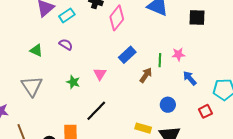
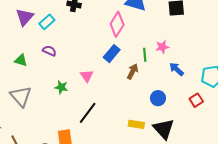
pink diamond: (117, 18) -> (117, 24), moved

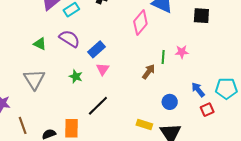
purple semicircle: (49, 51) -> (69, 39), size x1.5
blue rectangle: (112, 54) -> (97, 49), moved
blue arrow: (177, 69) -> (198, 90), moved

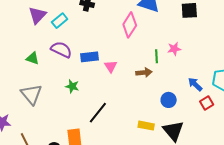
blue rectangle: (97, 49) -> (89, 57), turned 42
pink triangle: (103, 69) -> (111, 66), moved
brown arrow: (149, 72) -> (144, 73), turned 56

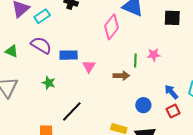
red square: (207, 103) -> (173, 111), moved

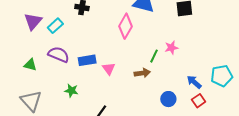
green line: (135, 61) -> (154, 56), turned 32

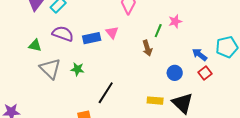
pink triangle: (109, 69) -> (112, 32), moved
brown arrow: (142, 73) -> (147, 48), turned 84
gray triangle: (31, 101) -> (50, 69), moved

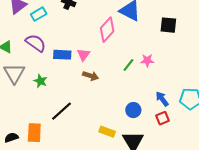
brown arrow: (147, 48) -> (91, 76), moved, turned -70

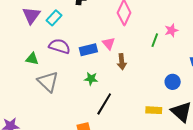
brown arrow: (91, 76) -> (122, 62), turned 84
green star: (40, 81) -> (91, 79), moved

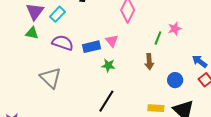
green triangle: (32, 59) -> (32, 33), moved
brown arrow: (122, 62) -> (149, 62), moved
green star: (91, 79) -> (108, 65), moved

